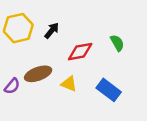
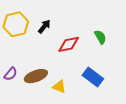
brown ellipse: (38, 74) -> (36, 76), moved
yellow triangle: (69, 84) -> (59, 87), moved

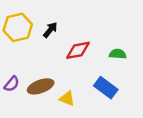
green semicircle: (100, 37) -> (118, 54), moved, turned -56

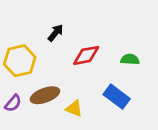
yellow hexagon: (18, 27) -> (20, 61), moved
purple semicircle: (12, 84) -> (13, 103), moved

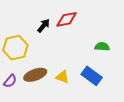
red diamond: (86, 55) -> (67, 19), moved
yellow triangle: (74, 109) -> (62, 77), moved

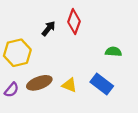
red diamond: (67, 19) -> (74, 22), turned -60

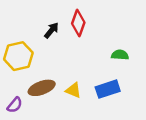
blue rectangle: (102, 84) -> (108, 89), turned -55
purple semicircle: (12, 90) -> (15, 105), moved

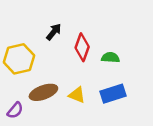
red diamond: (78, 23) -> (82, 47), moved
green semicircle: (120, 55) -> (110, 58), moved

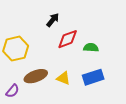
black arrow: (54, 32) -> (53, 20), moved
red diamond: (82, 47) -> (68, 39), turned 50

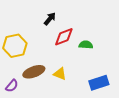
blue rectangle: (93, 77) -> (99, 83), moved

